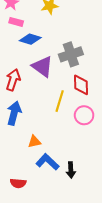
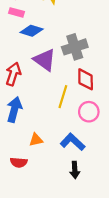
blue L-shape: (48, 162) -> (73, 142), moved
red semicircle: (18, 183) -> (19, 162), moved

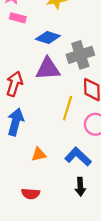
blue diamond: (32, 31) -> (48, 37), moved
purple triangle: (45, 60) -> (48, 69), turned -40
red semicircle: (19, 162) -> (31, 194), moved

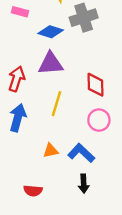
gray cross: (80, 55) -> (84, 18), moved
yellow line: (68, 108) -> (57, 104), moved
orange triangle: (39, 154) -> (51, 151), moved

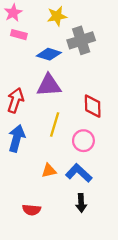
pink circle: (99, 120) -> (83, 141), moved

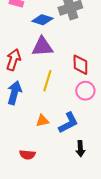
pink circle: (83, 141) -> (85, 91), moved
blue L-shape: (79, 173) -> (68, 123), turned 110
black arrow: (81, 203) -> (80, 149), moved

